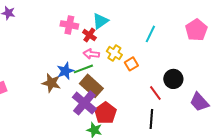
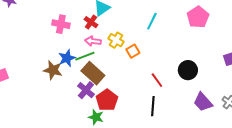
pink cross: (69, 25) -> (61, 24), moved
black circle: (173, 79) -> (188, 70), moved
purple trapezoid: (199, 102) -> (203, 102), moved
purple cross: (84, 103) -> (86, 90), size x0.7

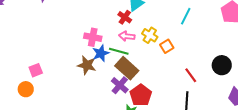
pink cross: (61, 24) -> (93, 37), moved
green line: (85, 56) -> (119, 51), turned 36

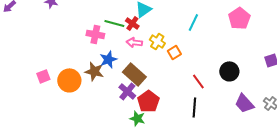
pink cross: (93, 37) -> (95, 34), moved
green line: (119, 51) -> (114, 23), moved
orange circle: (26, 89) -> (69, 80), moved, size x1.5

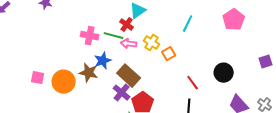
green line: (114, 23) -> (114, 36), moved
pink square: (43, 76) -> (38, 78), turned 32

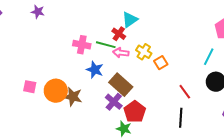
cyan line: (188, 24) -> (209, 57), moved
blue star: (103, 61) -> (95, 70), turned -30
brown star: (89, 73) -> (73, 97), moved

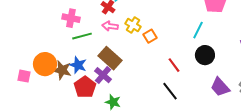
green line: (106, 45) -> (82, 36), moved, turned -30
blue star: (95, 70) -> (78, 65), moved
pink square: (30, 87) -> (24, 76), moved
red pentagon: (135, 112) -> (85, 87), moved
black line: (181, 118) -> (170, 91), turned -42

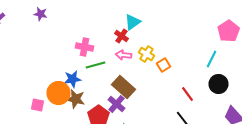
blue star: (78, 65) -> (72, 79), moved, turned -30

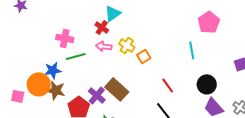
cyan line: (212, 59) -> (192, 50), turned -36
black circle: (218, 84) -> (207, 84), moved
brown rectangle: (124, 87) -> (117, 89), moved

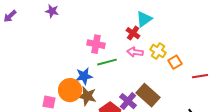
red line: (168, 85) -> (200, 76), moved, turned -63

